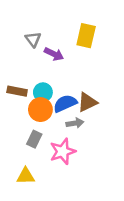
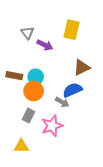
brown triangle: (87, 102) -> (82, 67), moved
blue semicircle: (65, 103) -> (72, 90), moved
gray arrow: (75, 123) -> (62, 102), turned 40

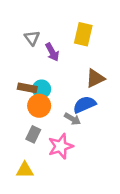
purple arrow: (45, 45) -> (52, 52), turned 35
brown rectangle: (14, 76) -> (27, 88), moved

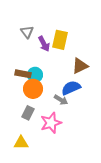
yellow rectangle: (83, 34) -> (60, 40), moved

